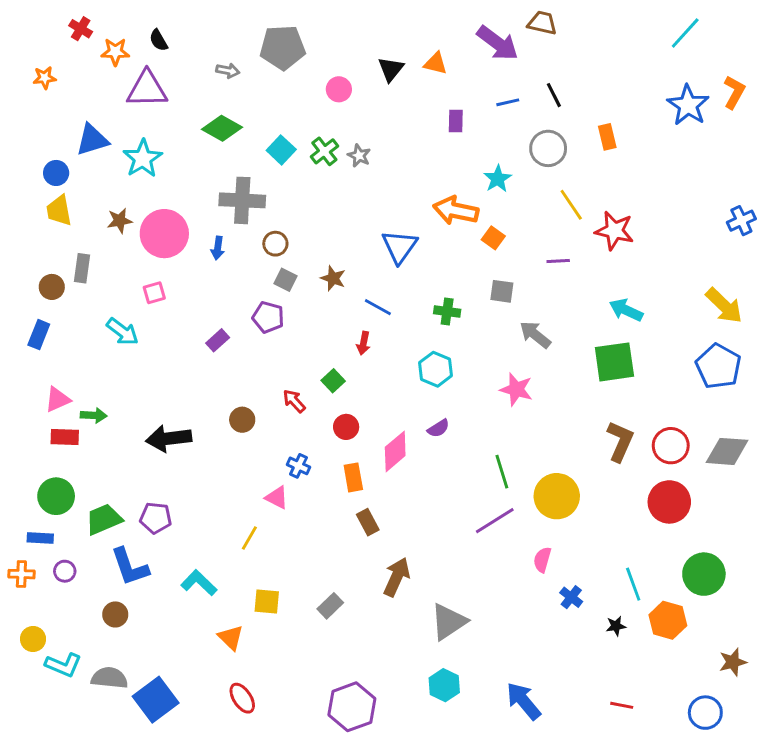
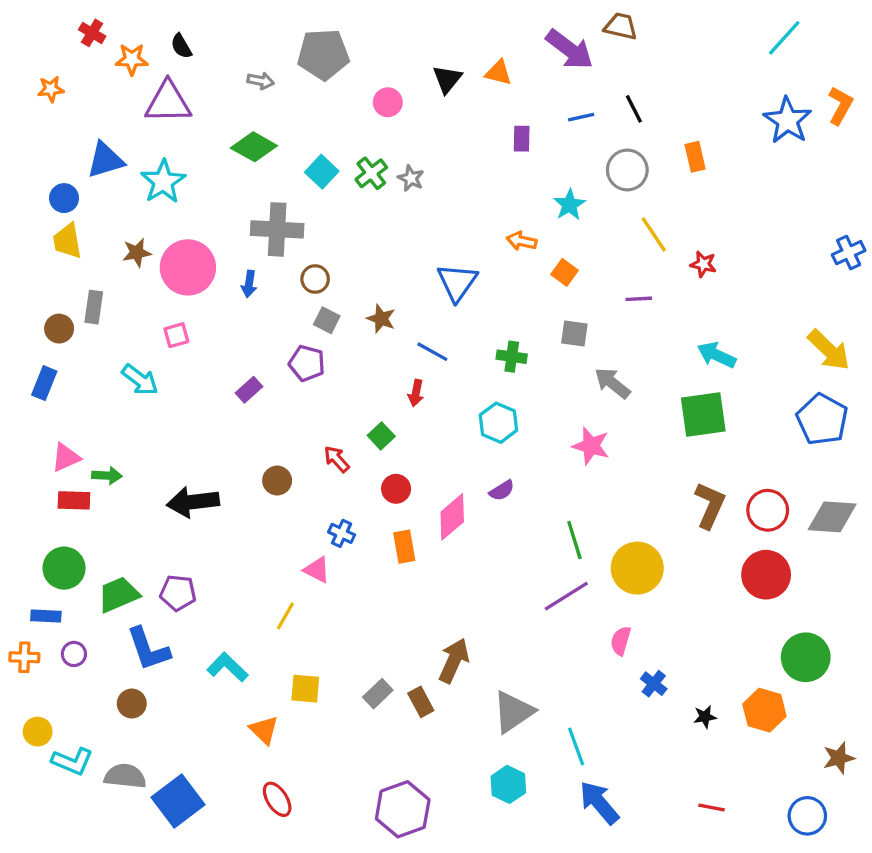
orange arrow: (456, 210) -> (522, 241), size x0.6
red star: (614, 231) -> (703, 264), size x0.6
brown rectangle: (368, 522) -> (421, 702), moved
cyan line: (633, 584) -> (576, 746), moved

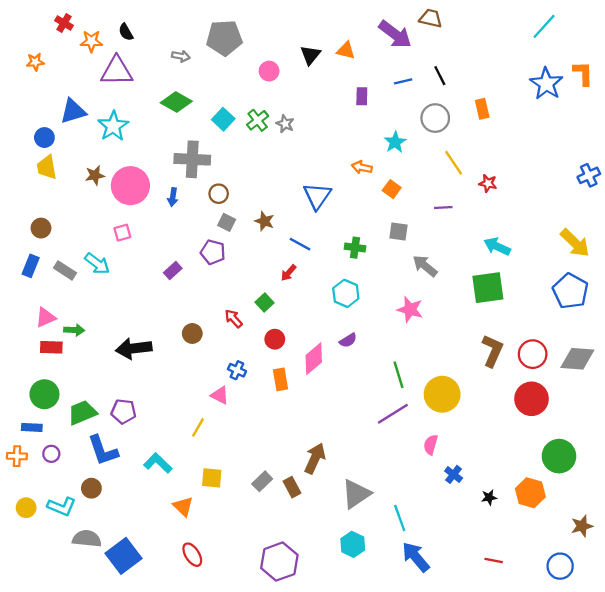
orange L-shape: (840, 106) -> (583, 73), turned -30
gray rectangle: (94, 307) -> (65, 270), moved, turned -65
red arrow: (416, 393) -> (289, 273), turned 30
cyan L-shape: (72, 761) -> (62, 507), moved

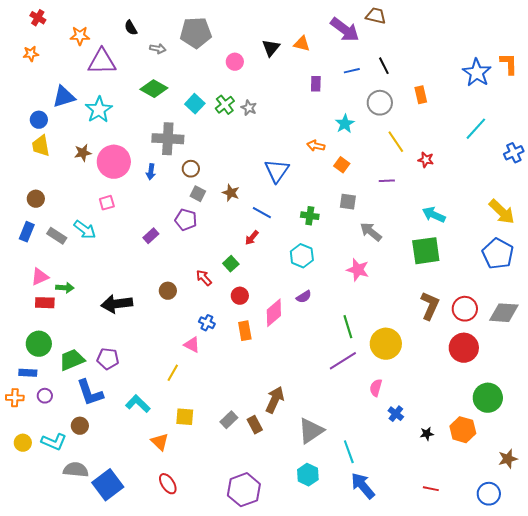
red cross: (64, 23) -> (38, 18), moved
cyan line: (544, 26) -> (476, 129), moved
black semicircle: (126, 32) -> (131, 28), moved

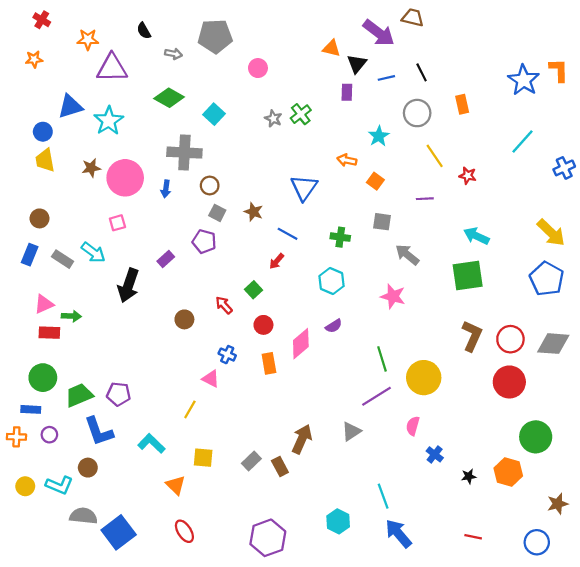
black triangle: (271, 48) -> (357, 64), moved
green cross: (225, 105) -> (301, 114), moved
black arrow: (117, 304) -> (128, 285), moved, turned -64
gray triangle: (311, 431) -> (351, 431), moved, size x0.7

